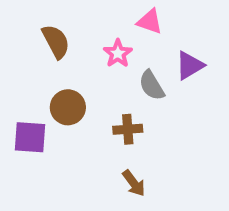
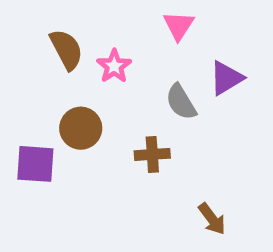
pink triangle: (150, 21) -> (179, 26), turned 44
pink star: (118, 53) -> (114, 66), moved
brown arrow: (134, 183) -> (212, 219), moved

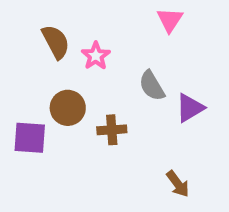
pink triangle: (179, 26) -> (170, 20), moved
purple triangle: (226, 78) -> (190, 108), moved
brown cross: (152, 154) -> (112, 130), moved

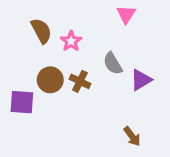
brown cross: (112, 130) -> (80, 81), moved, turned 30

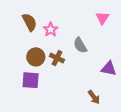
pink triangle: (126, 14) -> (102, 18), moved
purple triangle: (141, 80) -> (109, 69), moved, turned 42
purple square: (22, 102) -> (31, 80), moved

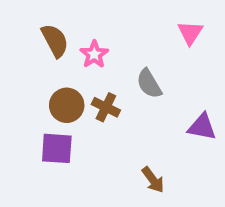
brown arrow: (94, 97) -> (153, 180), moved

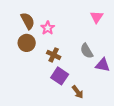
gray semicircle: (149, 84) -> (87, 51), moved
brown circle: (67, 105) -> (27, 43), moved
purple square: (57, 148) -> (60, 76), moved, turned 30

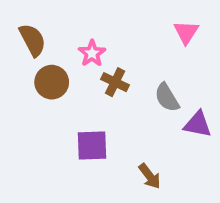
brown semicircle: (28, 21) -> (32, 40), moved
brown cross: (54, 55) -> (115, 82), moved
purple square: (60, 76) -> (92, 145), moved, turned -36

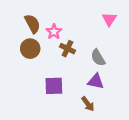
brown semicircle: (32, 40) -> (32, 24), moved
purple triangle: (198, 124) -> (96, 81), moved

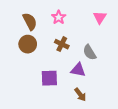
pink star: (54, 32) -> (59, 17), moved
purple triangle: (96, 81) -> (78, 70), moved

